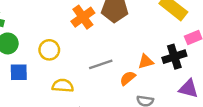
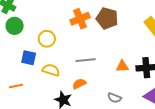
blue square: (19, 72) -> (29, 58), moved
orange semicircle: (128, 78) -> (79, 84), moved

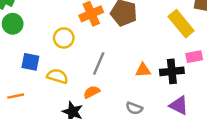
yellow circle: (47, 39) -> (64, 38), moved
gray line: (86, 60) -> (99, 63), turned -60

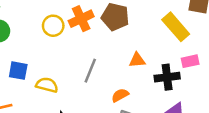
yellow circle: (64, 38) -> (53, 26), moved
orange triangle: (143, 70) -> (137, 60), moved
orange semicircle: (92, 92) -> (120, 95), moved

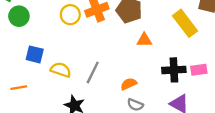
orange triangle: (137, 60) -> (144, 40), moved
pink rectangle: (190, 61) -> (199, 70), moved
gray line: (90, 71) -> (93, 73), moved

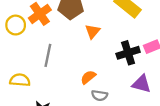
orange triangle: (144, 40) -> (93, 31), turned -35
gray line: (93, 73) -> (48, 55), moved

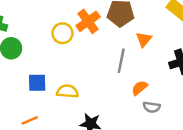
gray line: (48, 55) -> (121, 61), moved

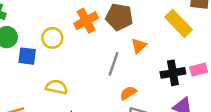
yellow circle: (62, 33) -> (52, 38), moved
blue square: (37, 83) -> (27, 56), moved

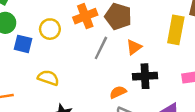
yellow rectangle: (179, 23) -> (176, 30), turned 48
gray line: (114, 64) -> (101, 48), moved
black cross: (173, 73) -> (145, 76), moved

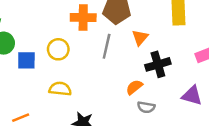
orange cross: (85, 16) -> (83, 17), turned 35
yellow circle: (50, 29) -> (58, 49), moved

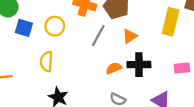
orange semicircle: (134, 87) -> (114, 68), moved
yellow semicircle: (60, 89) -> (46, 61), turned -108

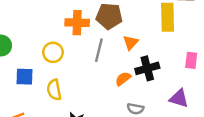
blue square: (24, 28) -> (24, 77), moved
pink rectangle: (182, 68) -> (191, 60), turned -63

